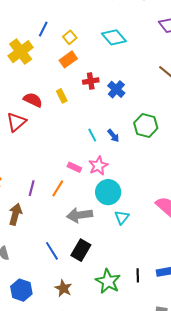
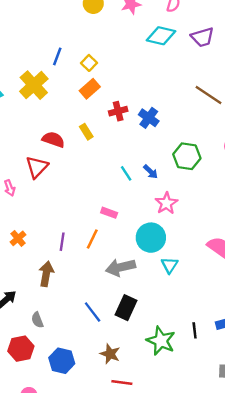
cyan diamond: (114, 37) -> (161, 36), moved, turned -30
pink star: (98, 166) -> (166, 203), moved

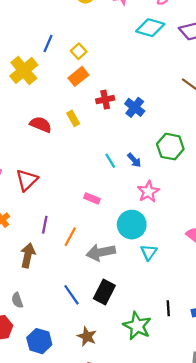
red triangle: (37, 167) -> (27, 180), moved
orange line: (92, 239) -> (70, 237), moved
black line: (195, 330) -> (168, 308), moved

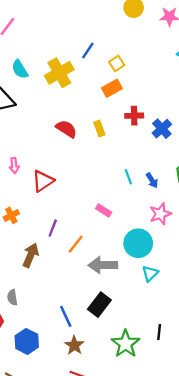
blue line: (72, 295) -> (66, 316), moved

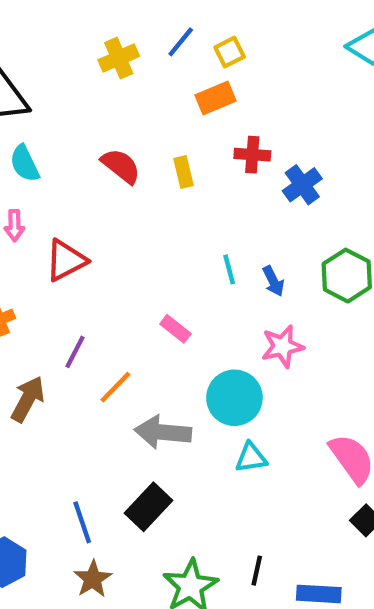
blue line: (88, 50) -> (181, 42), moved
cyan semicircle: (20, 69) -> (25, 163), moved
yellow cross: (59, 73) -> (119, 58), size x0.7
cyan triangle: (150, 273) -> (251, 458), turned 30

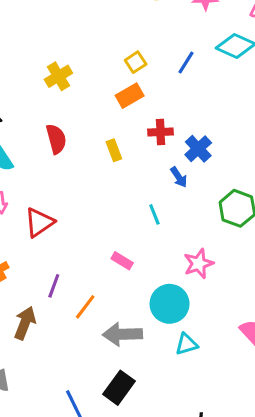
blue line: (181, 42) -> (186, 63), moved
red semicircle: (121, 166) -> (56, 139), moved, turned 44
blue arrow: (273, 281) -> (179, 177), moved

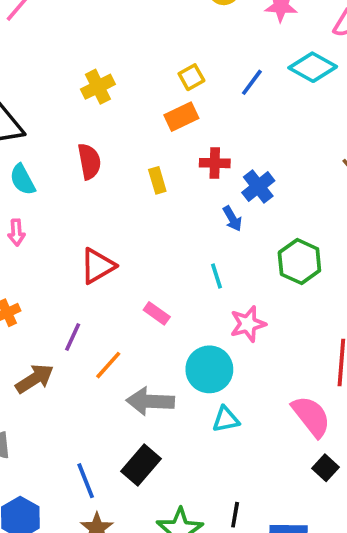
cyan line: (154, 214) -> (216, 276), moved
red triangle: (39, 223) -> (98, 266), moved
brown arrow: (25, 323) -> (35, 379), turned 32

